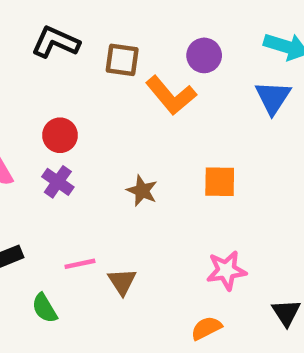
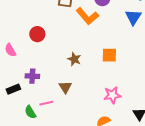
purple cross: (58, 182) -> (32, 76), moved, turned -32
pink line: (80, 264) -> (46, 103), moved
brown triangle: (122, 282) -> (65, 87), moved

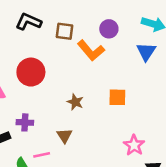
red circle: (37, 34) -> (31, 72), size x1.5
pink star: (112, 95) -> (134, 145), moved, turned -30

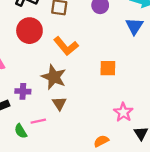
orange L-shape: (91, 50) -> (66, 46), moved
red circle: (31, 72) -> (29, 31), moved
brown star: (75, 102) -> (54, 77), moved, size x1.6

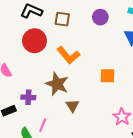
brown triangle: (59, 103) -> (73, 106), moved
pink line: (38, 121) -> (43, 125), turned -56

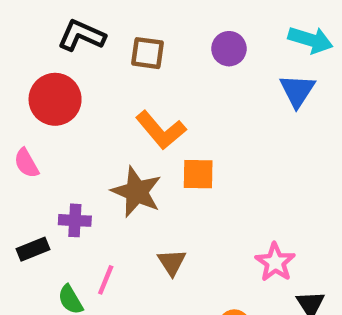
red circle: (35, 41) -> (55, 99), moved
orange square: (108, 76) -> (198, 174), moved
brown triangle: (73, 106) -> (172, 262), moved

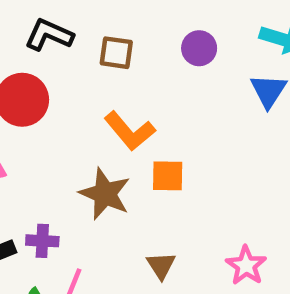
purple cross: (75, 220) -> (42, 241), moved
brown triangle: (172, 262) -> (161, 265), moved

